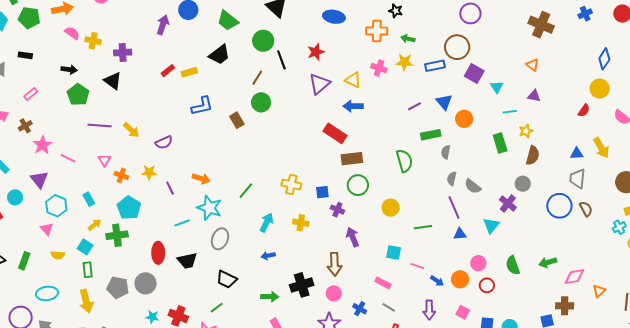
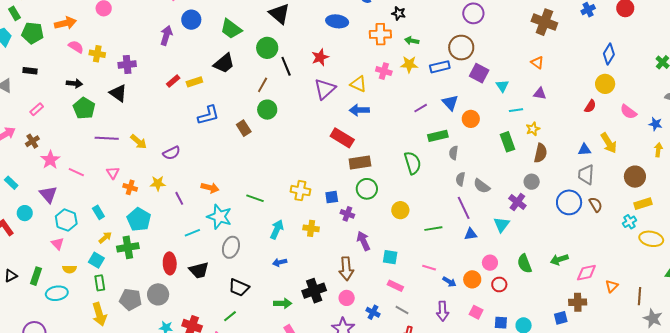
green line: (246, 191) -> (255, 198), turned 72
cyan square: (394, 253) -> (390, 257), moved
cyan ellipse: (47, 293) -> (57, 293), moved

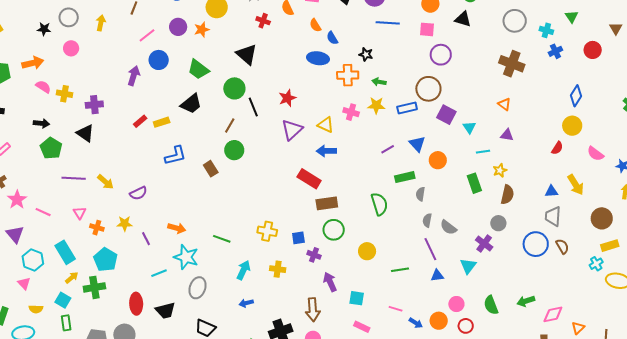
blue ellipse: (337, 21) -> (318, 58), moved
cyan rectangle: (98, 212) -> (65, 252), size x1.6

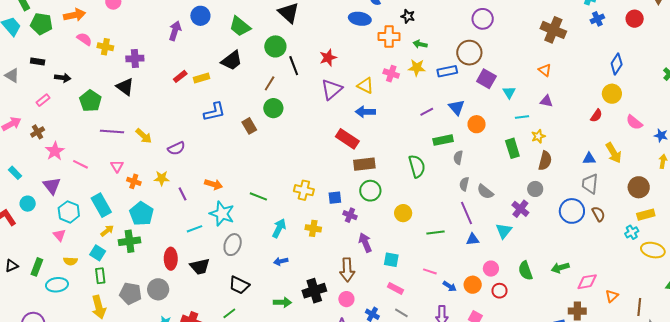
black arrow: (41, 123) -> (63, 78), moved

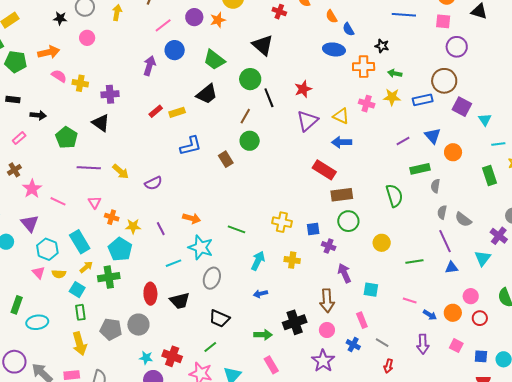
yellow star: (162, 178) -> (133, 226), moved
yellow semicircle: (70, 261) -> (59, 274), moved
pink rectangle: (396, 288) -> (362, 320), moved, turned 42

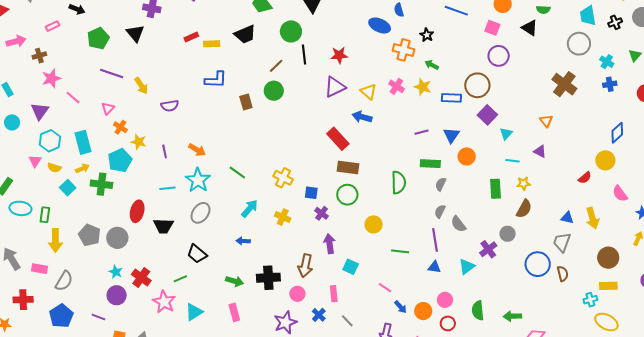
green rectangle: (80, 312) -> (45, 215), moved

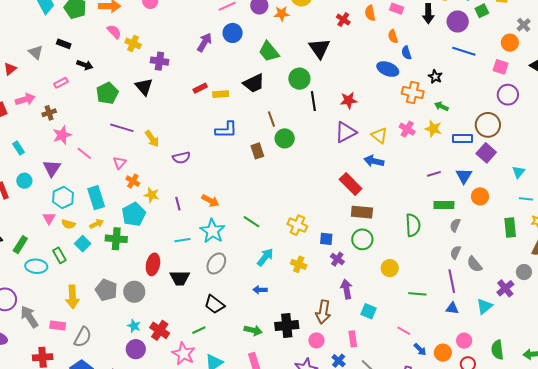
brown line: (276, 66) -> (271, 119), moved, turned -63
purple square: (487, 115) -> (486, 153), moved
green rectangle: (45, 215) -> (59, 255), moved, turned -35

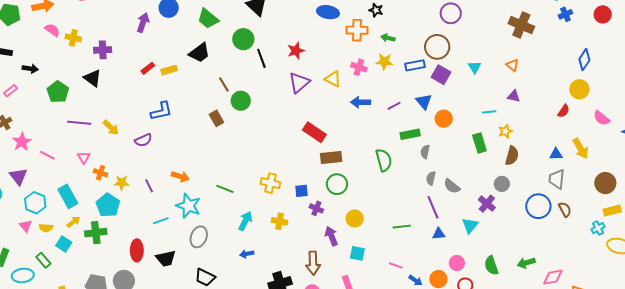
blue L-shape: (226, 130) -> (161, 111), moved
blue arrow: (374, 161) -> (361, 102), moved
cyan triangle: (519, 172) -> (474, 67), moved
yellow circle: (390, 268) -> (355, 218), moved

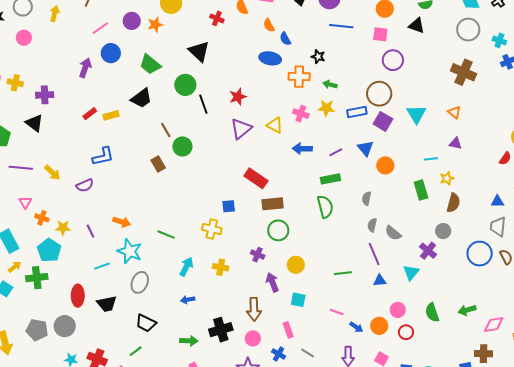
cyan triangle: (474, 67) -> (416, 114), size x1.5
green rectangle: (410, 134) -> (330, 179), moved
blue square: (301, 191) -> (229, 206), moved

